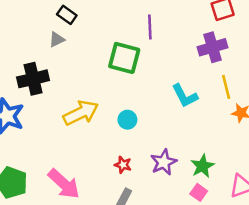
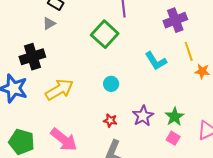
green square: (124, 58) -> (105, 34), turned 32
yellow arrow: (81, 113) -> (59, 90), moved

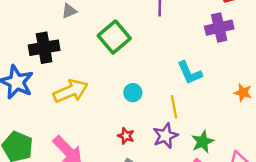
green square: (105, 34) -> (114, 37), moved
yellow line: (189, 51) -> (174, 107), moved

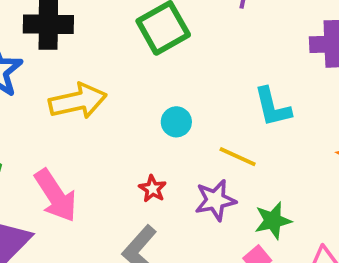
yellow line: (174, 107) -> (238, 157), turned -65

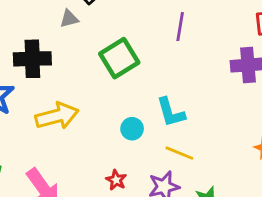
cyan L-shape: (272, 107) -> (171, 112), moved

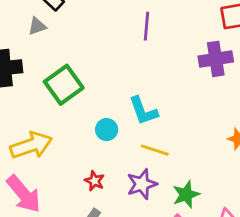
green square: (119, 58) -> (64, 85), moved
yellow arrow: (57, 116) -> (31, 145), moved

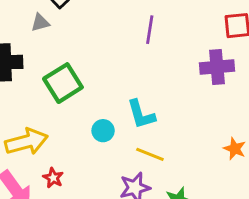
red star: (95, 181) -> (53, 178), moved

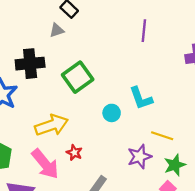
yellow line: (150, 154) -> (162, 136), moved

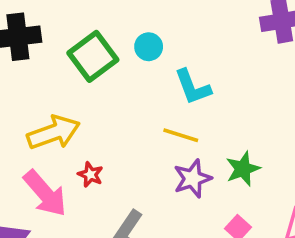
cyan circle: (112, 113) -> (149, 47), moved
yellow line: (162, 136) -> (181, 135), moved
green star: (175, 165) -> (243, 169), moved

